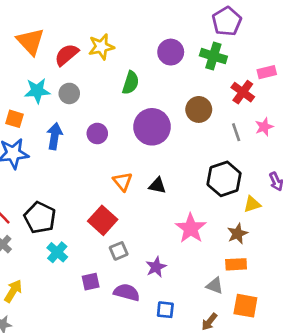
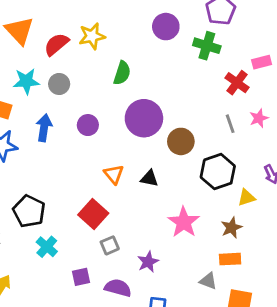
purple circle: (171, 52) -> (166, 27), moved
brown circle: (199, 109) -> (181, 141), moved

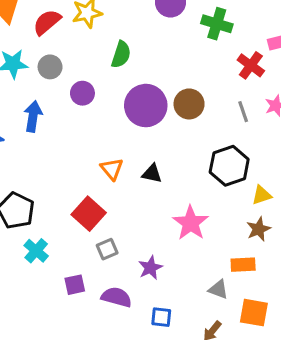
purple circle: (88, 125) -> (82, 93), moved
brown circle: (181, 141) -> (189, 104), moved
brown star: (231, 228) -> (259, 229), moved

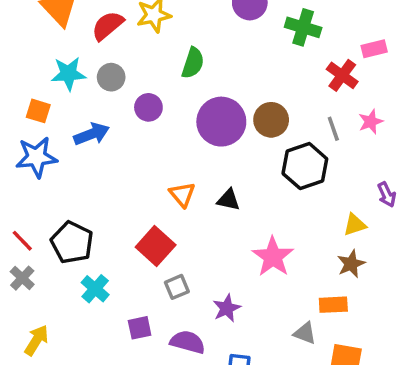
blue arrow: (33, 116) -> (92, 134), turned 60
black hexagon: (229, 166) -> (305, 166), moved

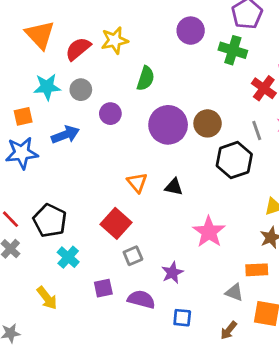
orange square: (38, 111) -> (23, 116), turned -30
yellow arrow: (36, 340) -> (47, 298), moved, turned 110

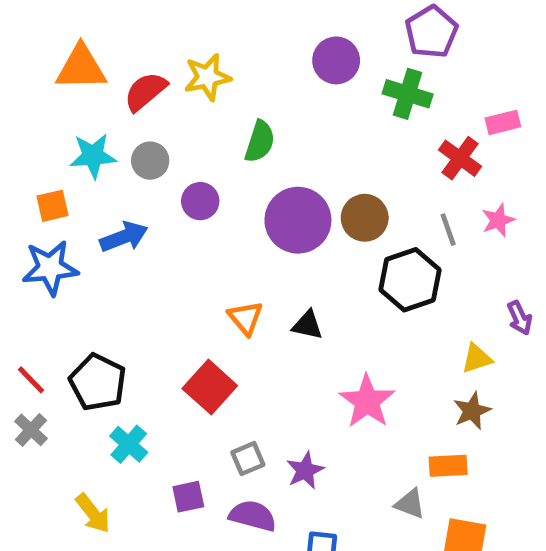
orange triangle: (40, 35) -> (81, 68), turned -48
gray square: (133, 256) -> (248, 459), moved

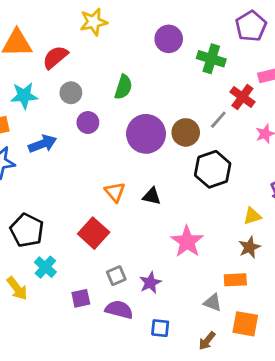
purple pentagon: (431, 32) -> (251, 26), moved
yellow star: (207, 77) -> (94, 22), moved
gray circle: (150, 161) -> (71, 93), moved
gray line: (448, 230) -> (218, 120), moved, turned 60
yellow arrow: (93, 513) -> (17, 288), moved

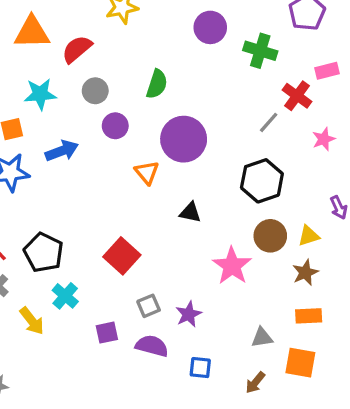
brown circle: (186, 132) -> (270, 236), moved
orange triangle: (115, 192) -> (147, 172), moved
orange rectangle: (235, 280) -> (309, 316), moved
gray triangle: (213, 303) -> (262, 338), turned -30

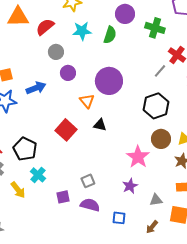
green semicircle: (157, 84) -> (110, 35), moved
cyan star: (40, 94) -> (82, 31), moved
black triangle: (190, 212) -> (100, 125), moved
red square: (122, 256) -> (66, 130), moved
purple star: (189, 314) -> (130, 186), moved

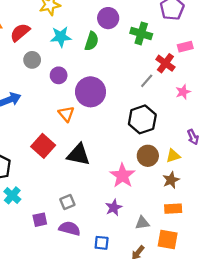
purple circle: (68, 73) -> (59, 75), moved
black triangle: (100, 125) -> (78, 155), moved, size x1.6

